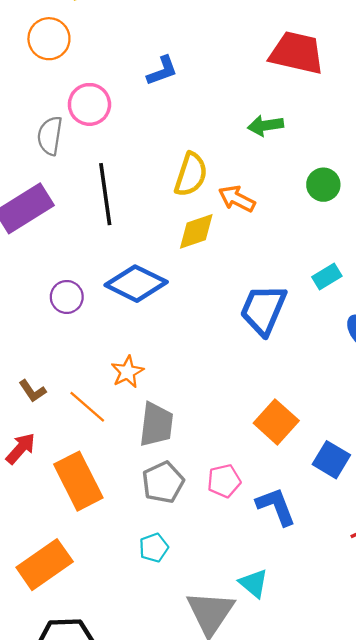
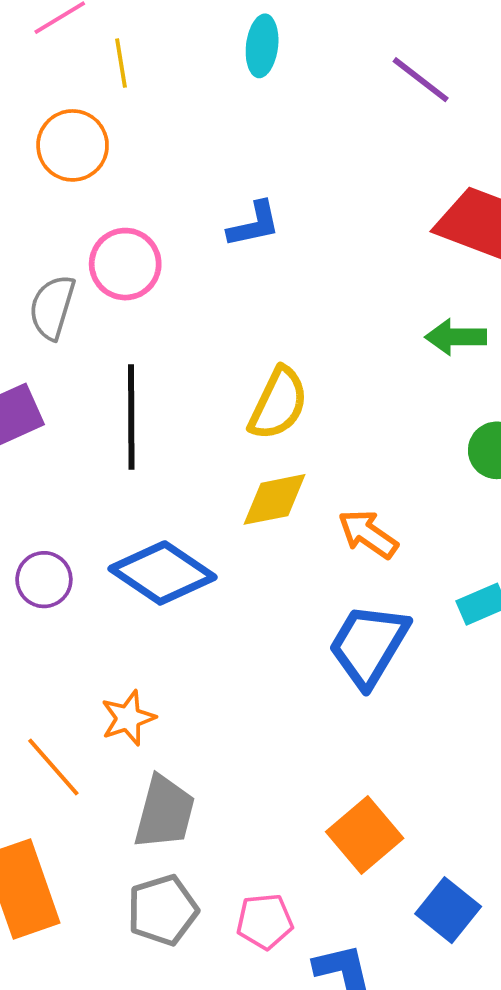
green arrow: (265, 125) -> (456, 337), moved
orange arrow: (237, 199) -> (368, 534), moved

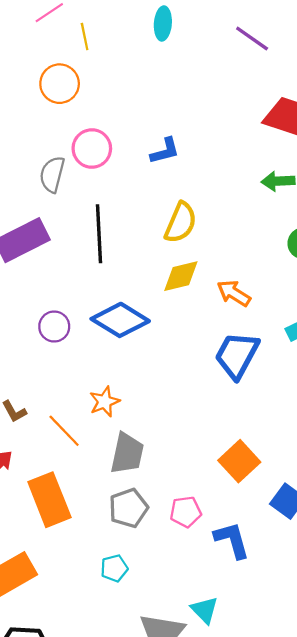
blue L-shape: (254, 224) -> (165, 151), moved

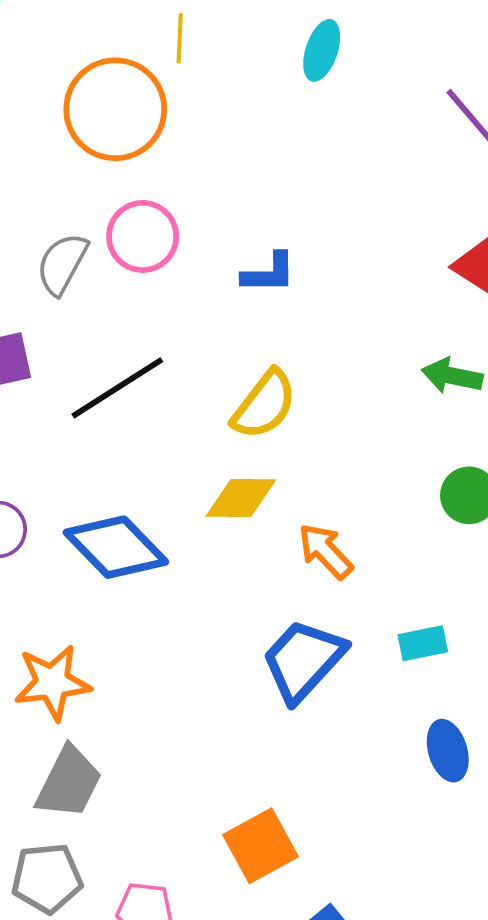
orange circle: (60, 84) -> (115, 109), size x1.4
black line: (99, 234) -> (117, 388), turned 46
orange star: (105, 402) -> (52, 683), size x1.4

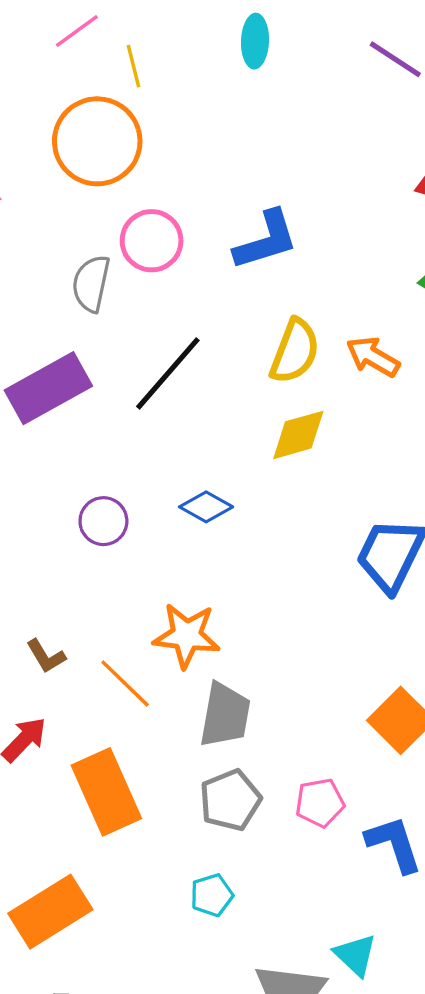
blue L-shape: (269, 273) -> (266, 240), size x1.4
blue diamond: (116, 547) -> (206, 507), size x0.6
orange arrow: (325, 551) -> (373, 357), moved
orange star: (52, 683) -> (187, 636), turned 30

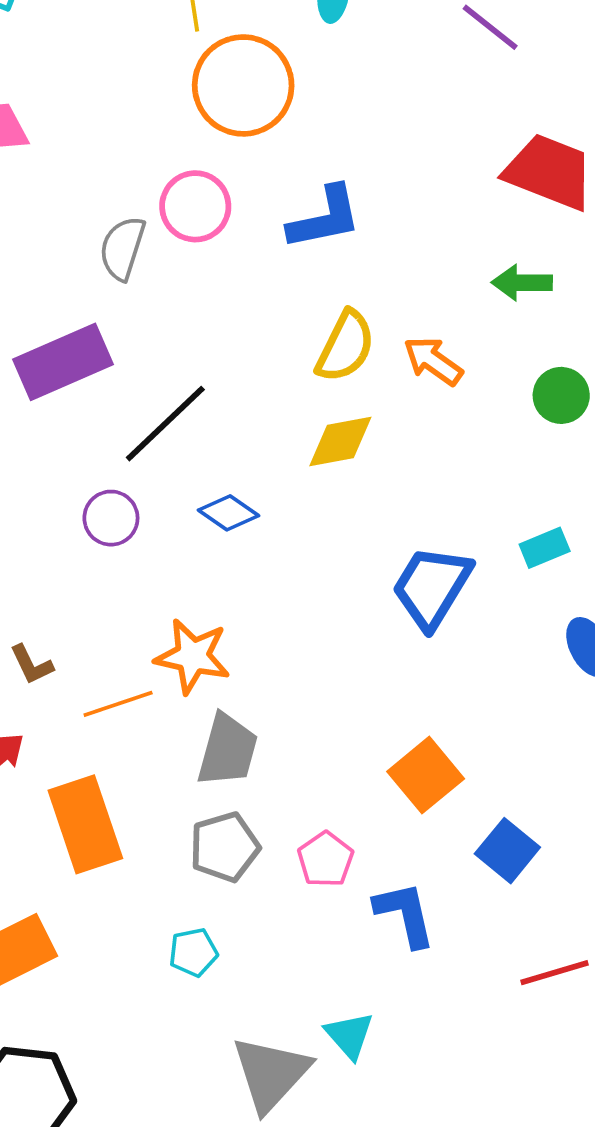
orange circle: (97, 141) -> (243, 85), moved
black line: (168, 373) -> (165, 424), moved
orange line: (125, 683) -> (118, 704), turned -68
pink pentagon: (320, 803) -> (325, 859), turned -30

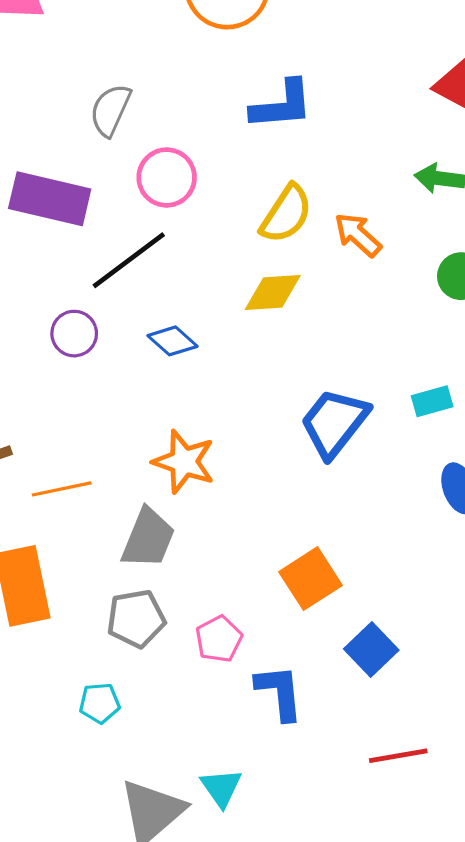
pink circle: (195, 206) -> (167, 177), moved
purple rectangle: (63, 362) -> (50, 199), turned 30
orange star: (193, 656) -> (184, 462), moved

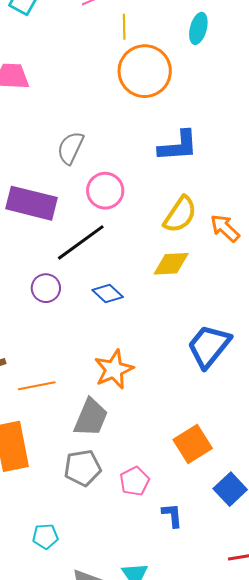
orange star: (184, 462) -> (114, 370), turned 30
blue L-shape: (279, 692) -> (172, 515), size x0.7
cyan pentagon: (100, 703) -> (45, 536), moved

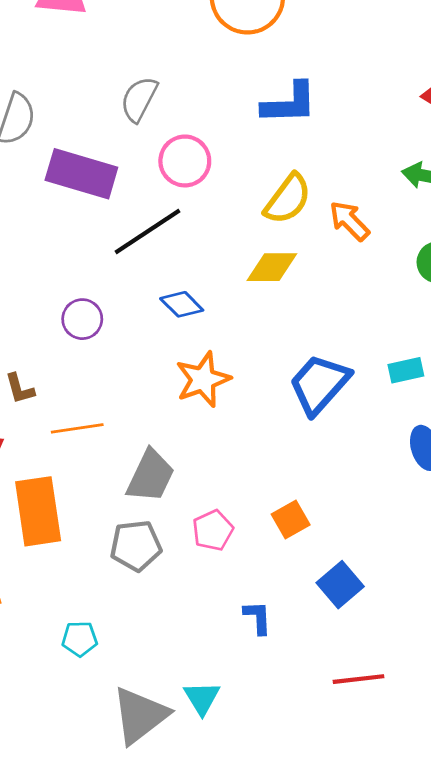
purple circle: (46, 288) -> (82, 319), moved
orange star: (114, 370) -> (203, 379), moved
orange square: (193, 444) -> (291, 519), size x0.7
pink pentagon: (134, 481) -> (213, 530), moved

